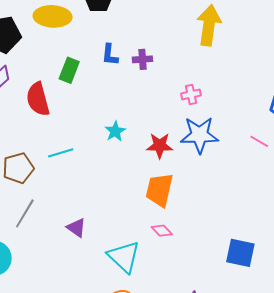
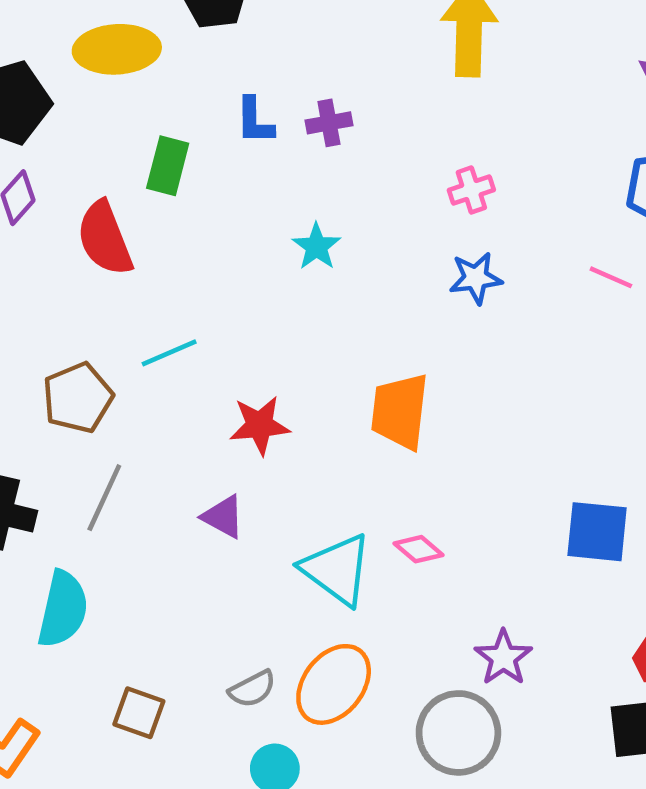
pink cross: (191, 94) -> (471, 190), moved
cyan star: (115, 131) -> (316, 247), moved
blue star: (199, 135) -> (476, 278), size x0.6
red star: (160, 146) -> (260, 425), moved
pink diamond: (162, 231) -> (418, 549), moved

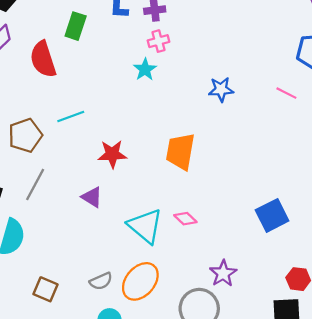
pink cross: (471, 190) -> (158, 41), moved
blue square: (597, 532) -> (272, 215), turned -36

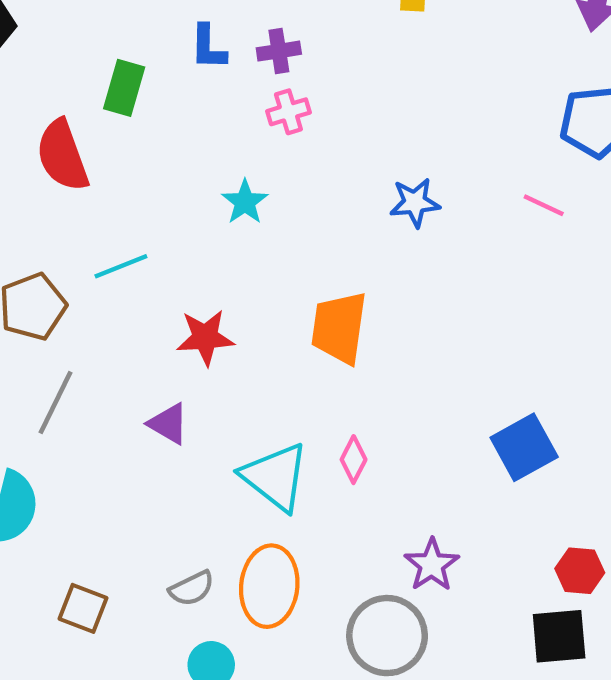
cyan star: (145, 69) -> (245, 202), moved
pink diamond: (185, 219) -> (354, 460), turned 75
orange ellipse: (140, 281) -> (269, 586), turned -33

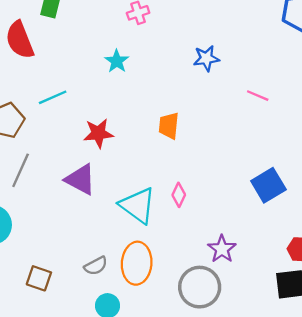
pink line: (544, 205) -> (258, 96), moved
orange trapezoid: (339, 328) -> (169, 126), size x0.7
purple triangle: (168, 424) -> (80, 179), size x1.4

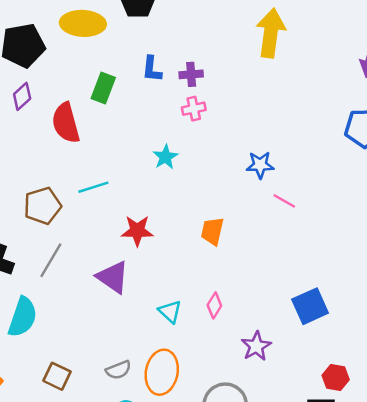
pink line: (258, 96) -> (284, 201), moved
cyan triangle: (138, 205) -> (170, 311), size x0.6
purple star: (222, 249) -> (256, 346), moved

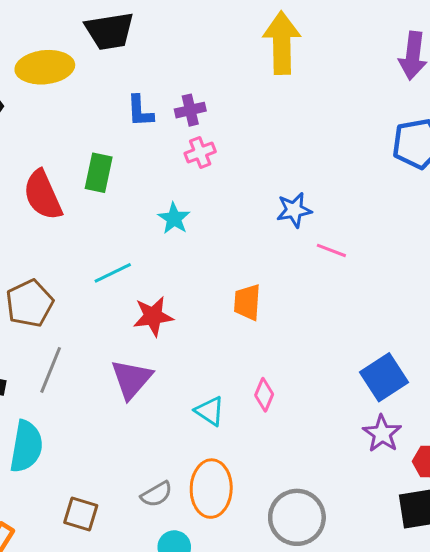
green rectangle: (103, 88) -> (99, 173), moved
cyan line: (93, 187) -> (113, 273), moved
purple triangle: (113, 277) -> (131, 379), turned 45
purple star: (256, 346) -> (382, 434), moved

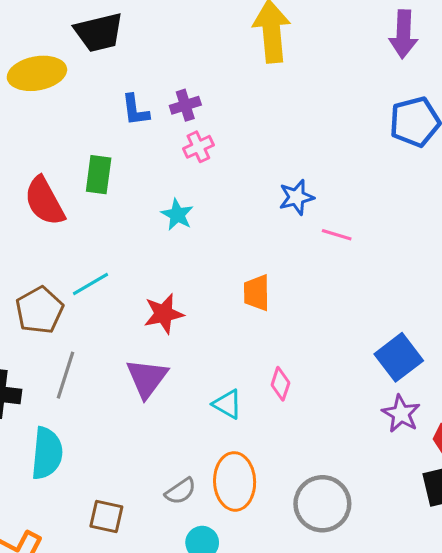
cyan line: (113, 273) -> (91, 284), moved

